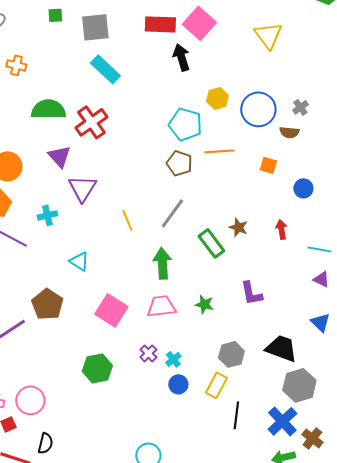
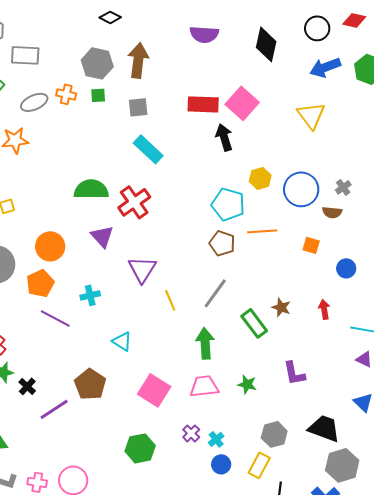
gray square: (95, 27) -> (138, 107), size x0.7
orange cross: (16, 65) -> (66, 94), moved
purple triangle: (82, 188) -> (142, 269), moved

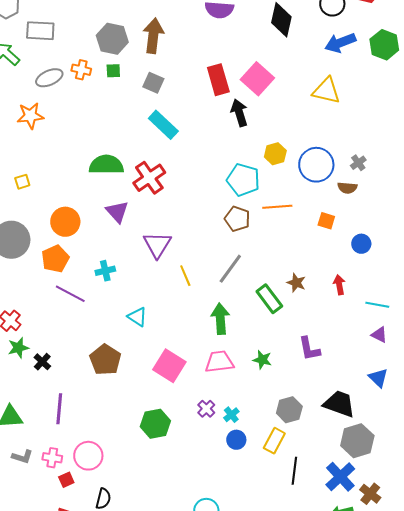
red rectangle: (203, 104) -> (218, 80), turned 72
gray square: (138, 107) -> (153, 83), turned 30
yellow triangle: (311, 115) -> (326, 91), turned -40
purple line: (54, 409) -> (59, 409), moved, turned -52

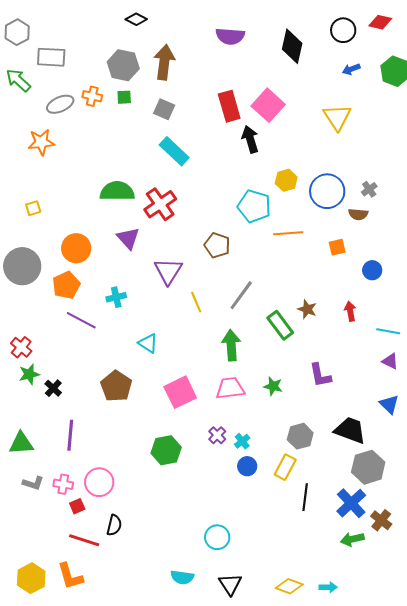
blue arrow: (340, 43) -> (351, 69), size x0.6
yellow triangle: (326, 91) -> (337, 117), turned 44
brown pentagon: (237, 219) -> (217, 245), moved
orange square: (326, 221) -> (337, 247), turned -30
pink square: (169, 366) -> (180, 392), turned 32

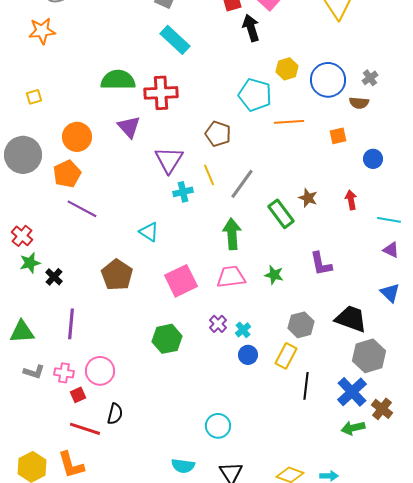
red cross: (160, 204) -> (161, 93), turned 32
cyan cross: (116, 297) -> (183, 192), moved
yellow line: (196, 302) -> (209, 175), moved

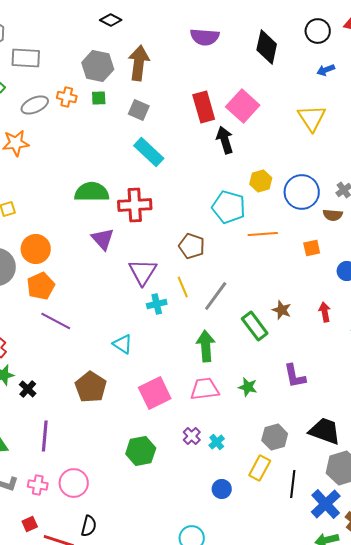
orange circle: (77, 137) -> (36, 249), moved
blue circle: (248, 355) -> (222, 489), moved
black line: (306, 386) -> (293, 484), moved
red square: (78, 395) -> (30, 524), moved

